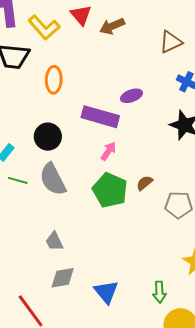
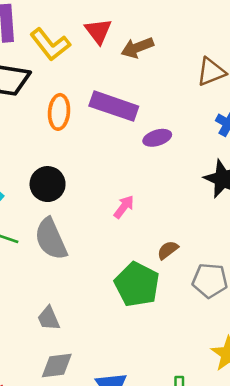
purple rectangle: (100, 117) -> (114, 106), moved
green pentagon: (110, 190) -> (137, 284), moved

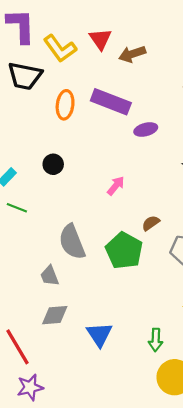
black circle: (48, 184) -> (53, 164), size x0.7
gray semicircle: (51, 239) -> (72, 242), moved

